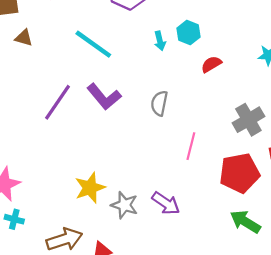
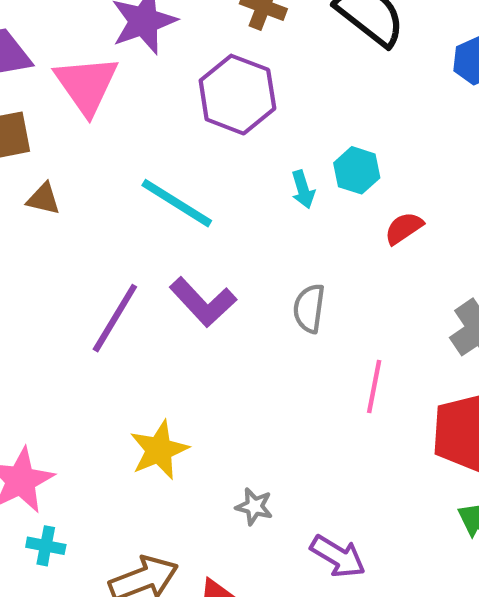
yellow star: (90, 188) -> (159, 450), moved
purple arrow: (166, 203) -> (338, 556), moved
gray star: (124, 205) -> (254, 506), size x0.7

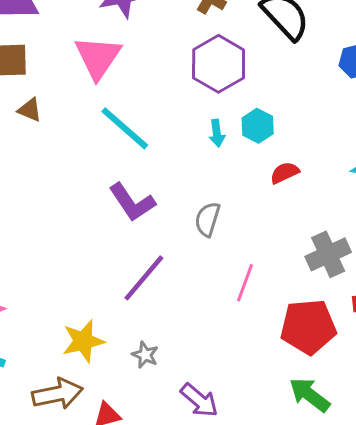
pink triangle: (86, 85) -> (98, 57), moved
purple hexagon: (237, 95) -> (219, 64), moved
purple line: (115, 318) -> (144, 278), moved
yellow star: (159, 450) -> (83, 341), moved

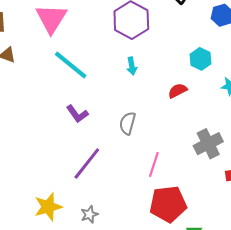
cyan hexagon: (258, 126) -> (201, 59), moved
purple L-shape: (132, 202) -> (77, 114), size x0.7
red pentagon: (308, 327) -> (168, 204), moved
gray star: (145, 355) -> (89, 214), turned 30

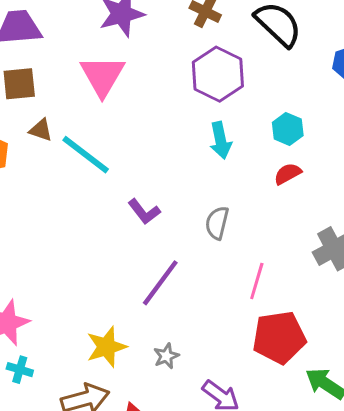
cyan hexagon: (201, 59) -> (288, 129), moved
cyan line: (71, 65) -> (86, 155), moved
cyan arrow: (132, 66) -> (221, 140), size x1.4

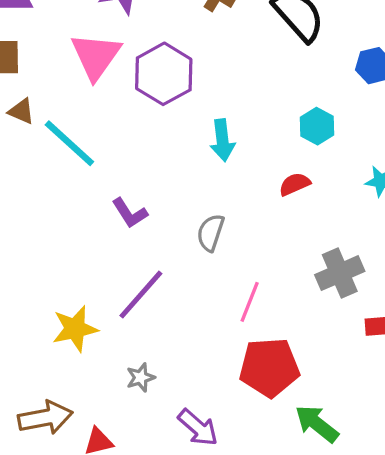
purple hexagon: (218, 74) -> (164, 74), moved
cyan hexagon: (288, 129) -> (317, 126), moved
yellow star: (106, 347) -> (75, 329), moved

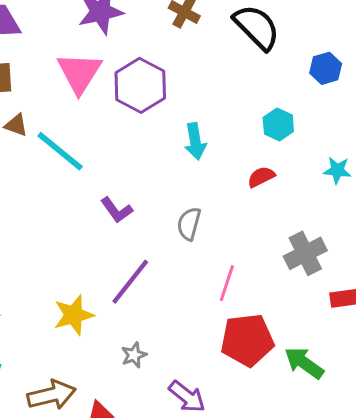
green arrow: (317, 424) -> (304, 363), moved

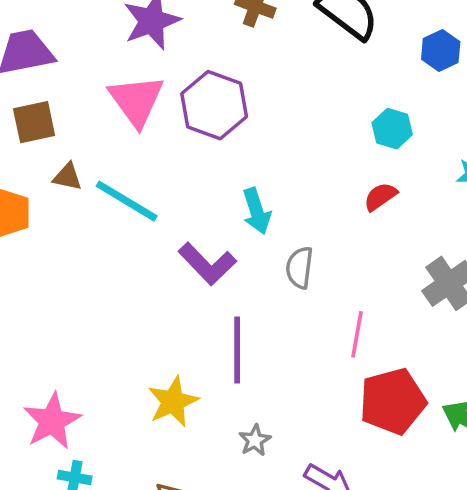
cyan arrow: (195, 141) -> (257, 211), moved
purple L-shape: (117, 210) -> (207, 264), size x1.4
purple line: (130, 282) -> (237, 350), turned -30

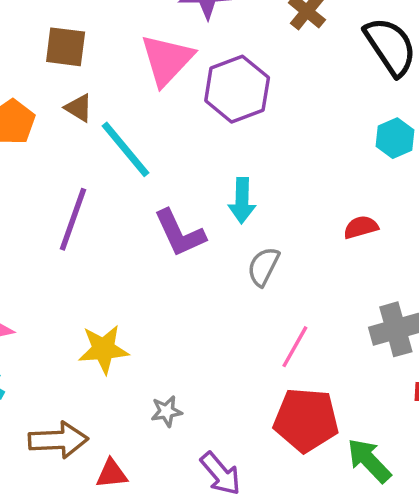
cyan hexagon: (392, 129) -> (395, 138), moved
purple line: (237, 350) -> (73, 219), moved

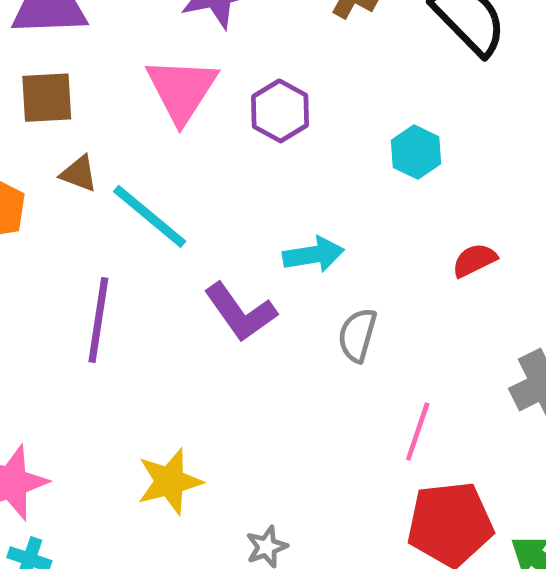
purple hexagon: (237, 89) -> (280, 111), size x0.7
cyan hexagon: (395, 138) -> (416, 152), moved
cyan arrow: (242, 201) -> (314, 255), turned -90

